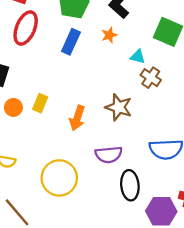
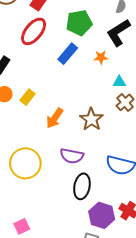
cyan triangle: (138, 57) -> (119, 82), turned -32

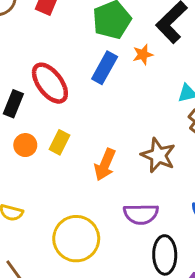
red ellipse: (34, 31) -> (50, 83), moved, turned -64
orange star: (101, 57) -> (143, 55), moved

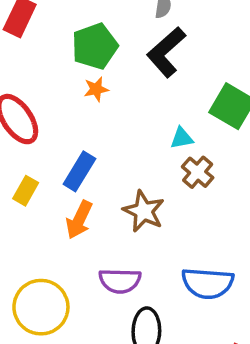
orange star: (143, 55) -> (96, 89), moved
blue rectangle: (105, 68) -> (79, 171), moved

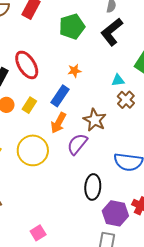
orange star: (96, 89) -> (74, 71), moved
purple semicircle: (120, 281) -> (77, 144), moved, turned 125
yellow circle: (41, 307) -> (33, 150), moved

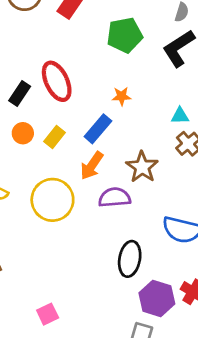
purple semicircle: (77, 144) -> (115, 197), turned 40

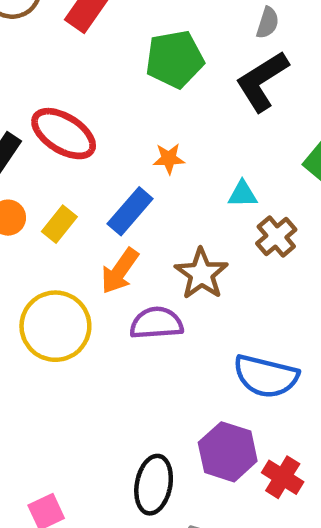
red ellipse: (57, 81) -> (64, 134), turned -33
cyan triangle: (180, 116) -> (243, 194), moved
black ellipse: (130, 259) -> (154, 485), moved
purple hexagon: (157, 298) -> (228, 452), moved

